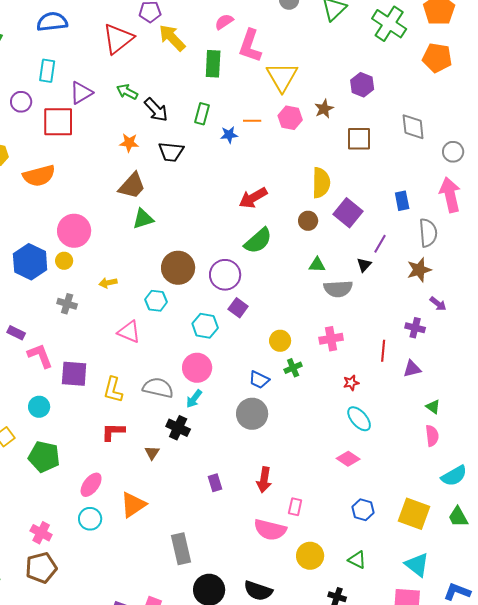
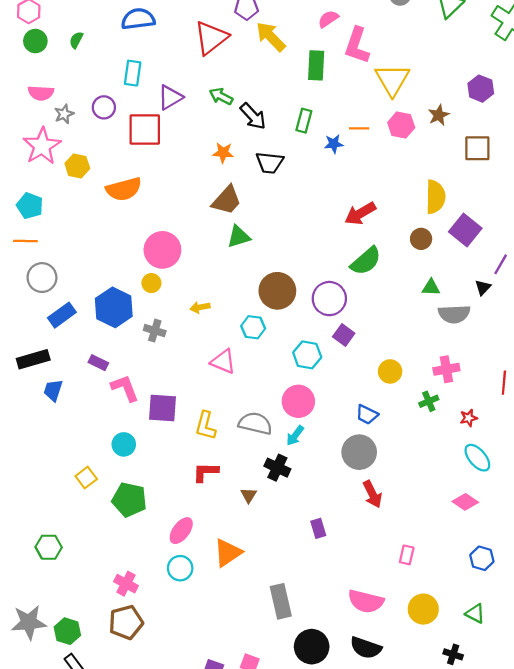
blue hexagon: (30, 262) -> (114, 307), moved
green cross: (293, 368) -> (429, 401), moved
red arrow: (264, 480) -> (372, 494), moved, turned -35
pink semicircle: (270, 530) -> (366, 601), moved

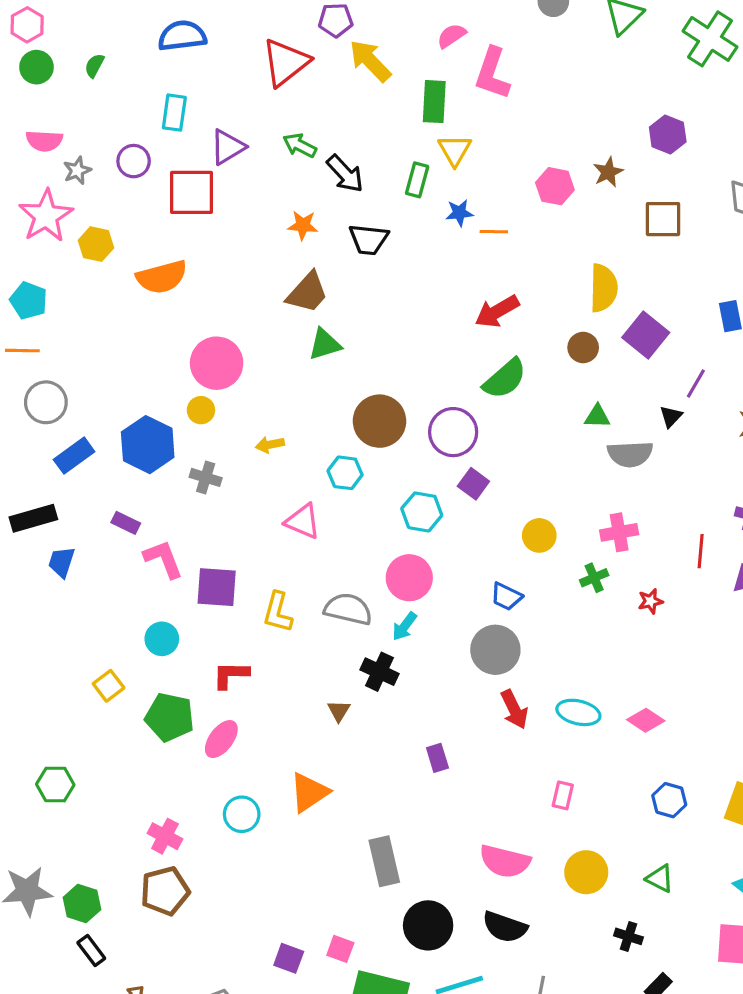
yellow triangle: (392, 80) -> (455, 150), moved, size x0.7
orange line: (359, 128) -> (494, 232), moved
cyan ellipse: (477, 458) -> (578, 712), moved, turned -36
red L-shape: (206, 472) -> (231, 675), moved
pink ellipse: (181, 531) -> (221, 739), moved

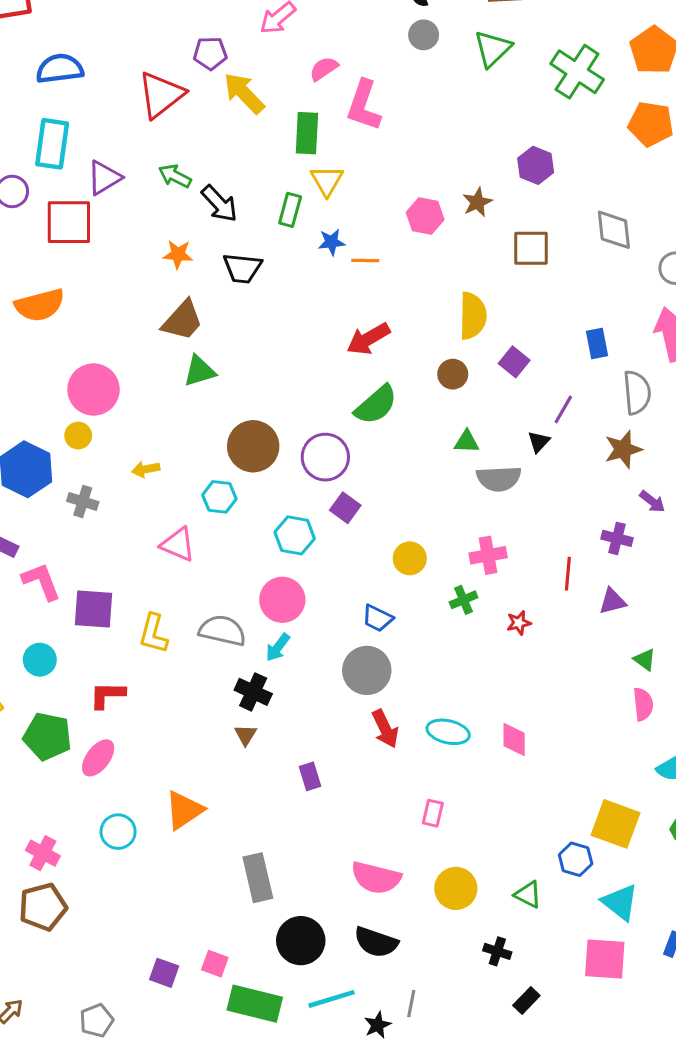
cyan rectangle: (174, 113) -> (52, 144), size x1.4
purple square: (646, 335) -> (514, 362), size x0.7
brown triangle: (339, 711) -> (245, 735), moved
pink diamond: (646, 720) -> (514, 740), turned 56
blue hexagon: (669, 800) -> (576, 859), moved

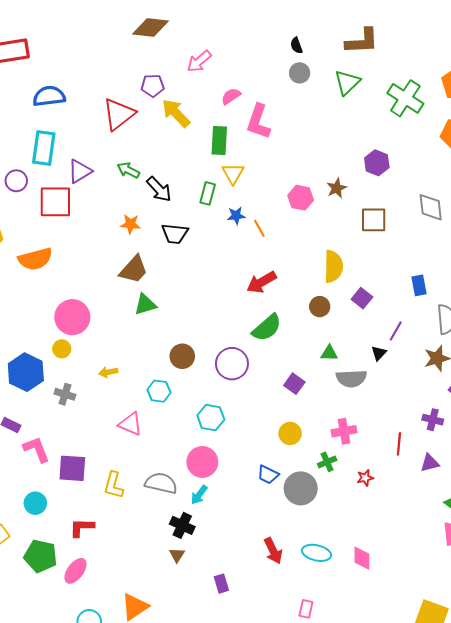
orange line: (365, 261) -> (259, 228), turned 60
brown circle: (253, 446) -> (182, 356), size x0.7
purple square: (345, 508) -> (294, 384), moved
gray circle: (367, 670) -> (301, 488), moved

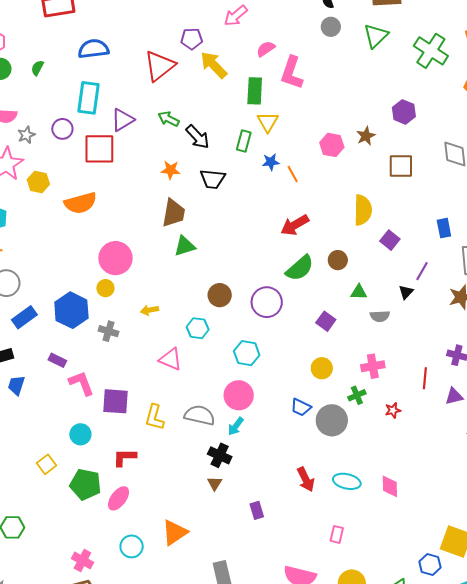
brown trapezoid: (134, 270) -> (174, 213), turned -32
brown circle: (320, 307) -> (338, 260), moved
gray semicircle: (351, 378) -> (380, 316), size x0.7

